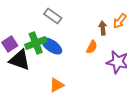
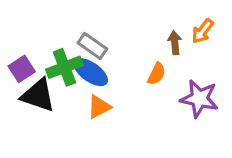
gray rectangle: (53, 16) -> (92, 46), moved
orange triangle: (57, 85) -> (99, 107), moved

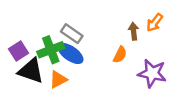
orange triangle: (99, 107) -> (58, 79), moved

